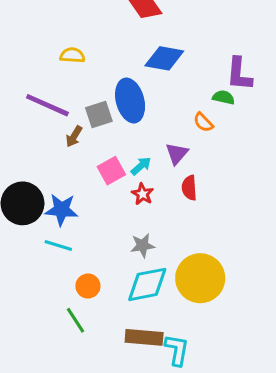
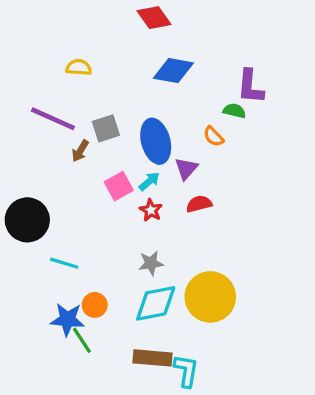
blue ellipse: (130, 101) -> (156, 141), moved
red semicircle: (189, 188) -> (199, 204), turned 80
blue star: (61, 210) -> (67, 319), moved

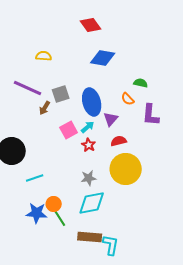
purple L-shape: (250, 87) -> (151, 115), moved
cyan line: (64, 263) -> (35, 178), turned -36
yellow circle: (210, 297) -> (126, 169), moved
green line: (82, 340) -> (60, 218), moved

